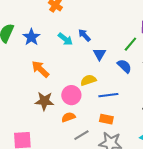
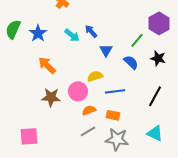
orange semicircle: (68, 117) -> (89, 110), moved

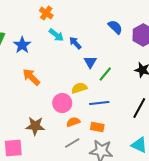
cyan arrow: (72, 35) -> (56, 35), moved
green line: (137, 40) -> (105, 74), moved
blue semicircle: (131, 62) -> (115, 27), moved
brown star: (51, 97) -> (35, 126), moved

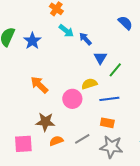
orange arrow: (31, 77) -> (39, 85), moved
orange semicircle: (73, 122) -> (56, 141), moved

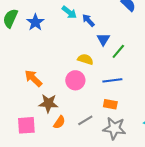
yellow semicircle: (89, 84) -> (85, 59), moved, turned 35
orange arrow: (39, 85) -> (33, 78), moved
orange semicircle: (56, 141) -> (59, 122), turned 144

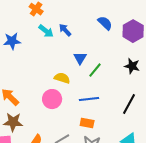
blue arrow: (88, 20) -> (65, 30), moved
blue star: (35, 22) -> (12, 41), turned 30
brown star: (48, 103) -> (13, 122), moved

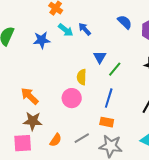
blue star: (12, 41) -> (42, 40), moved
yellow semicircle: (62, 78) -> (82, 77), turned -105
blue line: (89, 99) -> (109, 98), turned -66

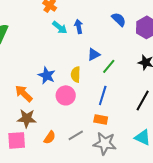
blue arrow: (85, 29) -> (79, 26), turned 32
blue star: (42, 40) -> (47, 75), moved, turned 30
blue triangle: (100, 57) -> (94, 54), turned 32

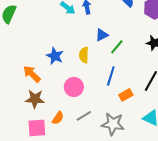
pink circle: (66, 95) -> (74, 87), moved
orange rectangle: (101, 119) -> (126, 95), moved, turned -40
pink square: (17, 140) -> (37, 128), moved

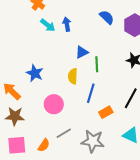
green line: (117, 47) -> (97, 64), turned -42
yellow semicircle: (84, 55) -> (73, 76), moved
orange semicircle: (58, 118) -> (44, 145), moved

